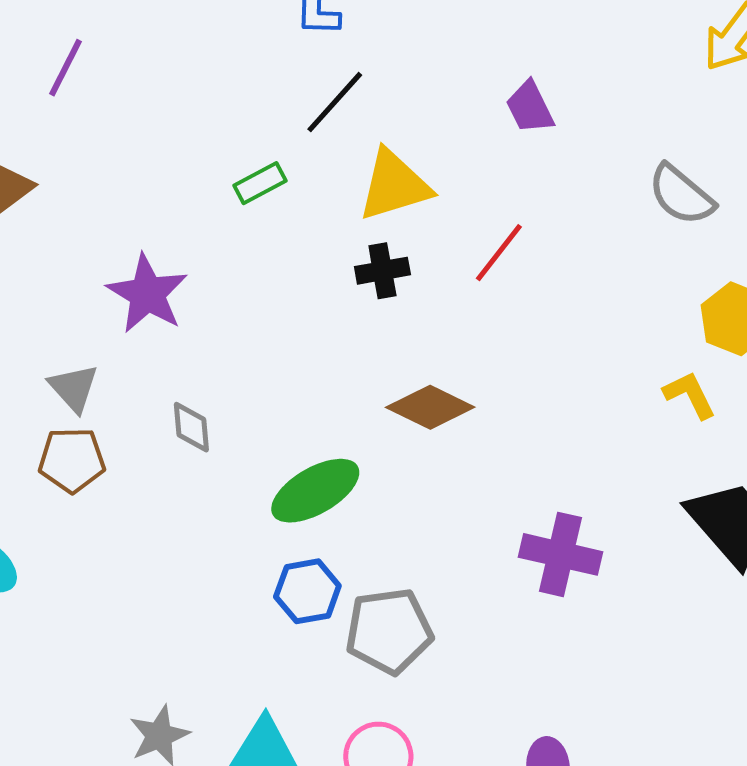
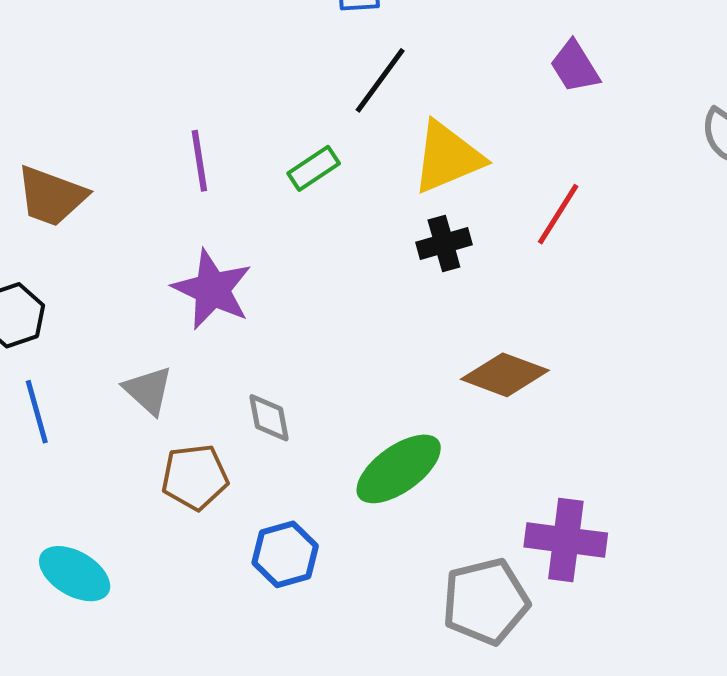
purple line: (65, 68) -> (199, 161), moved, turned -30
brown pentagon: (72, 460) -> (195, 477), moved
purple cross: (561, 554) -> (566, 540), moved
blue hexagon: (307, 591) -> (285, 554), moved

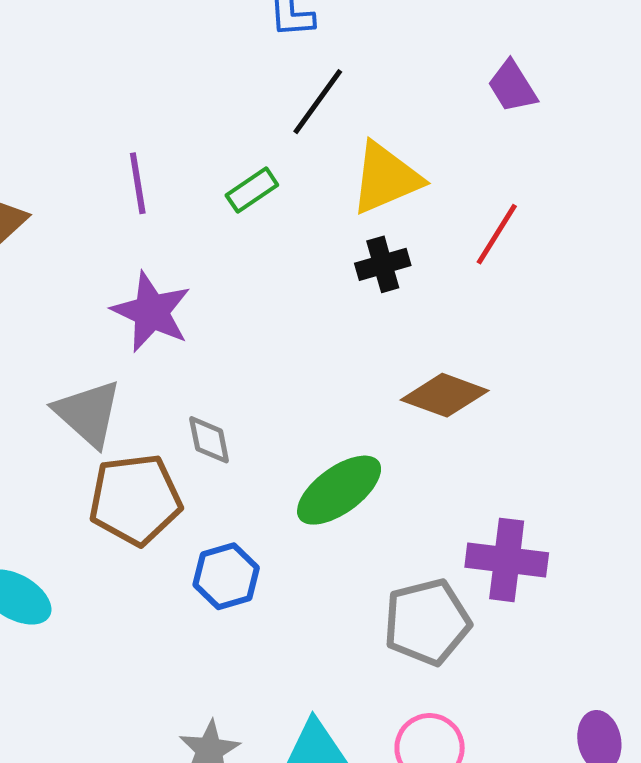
gray triangle: (148, 390) -> (88, 413), size x1.4
brown pentagon: (195, 477) -> (135, 500), size x1.4

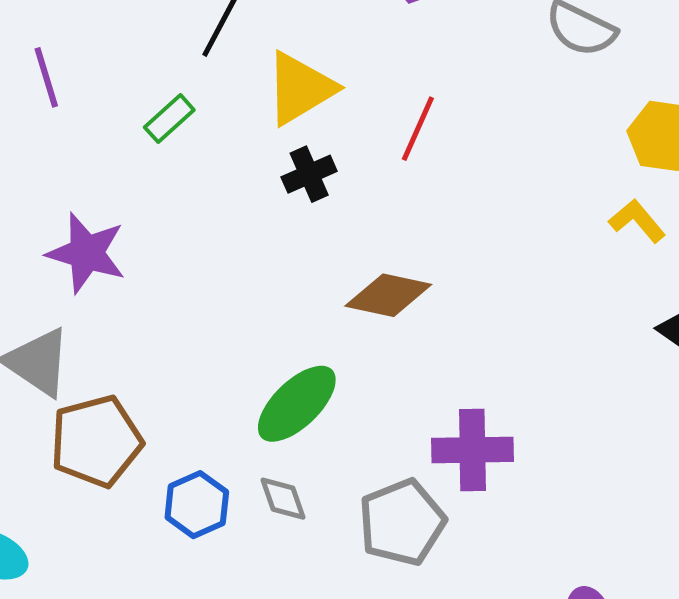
purple line: (138, 183) -> (46, 77), moved
gray diamond: (209, 440) -> (283, 499), moved

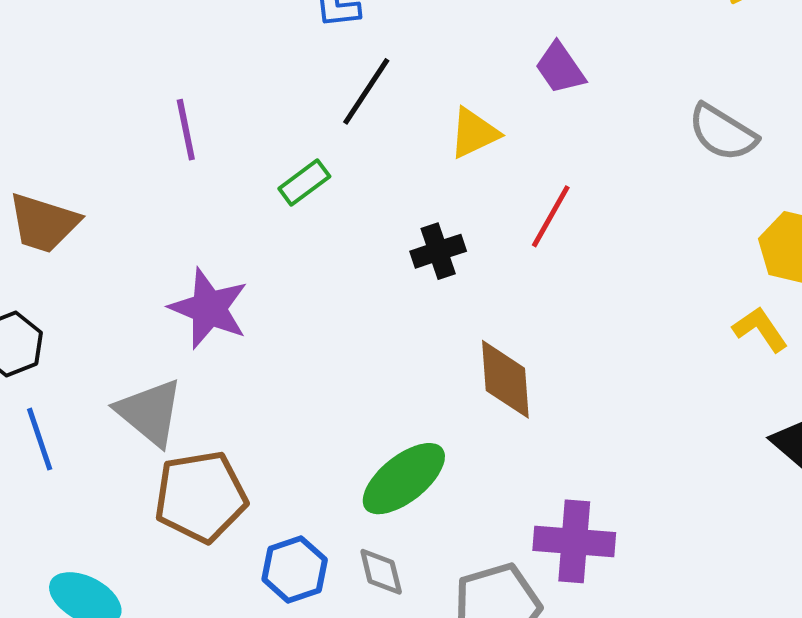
yellow triangle: (300, 88) -> (474, 133), moved, size x0.7
brown diamond: (388, 295) -> (505, 379), turned 68

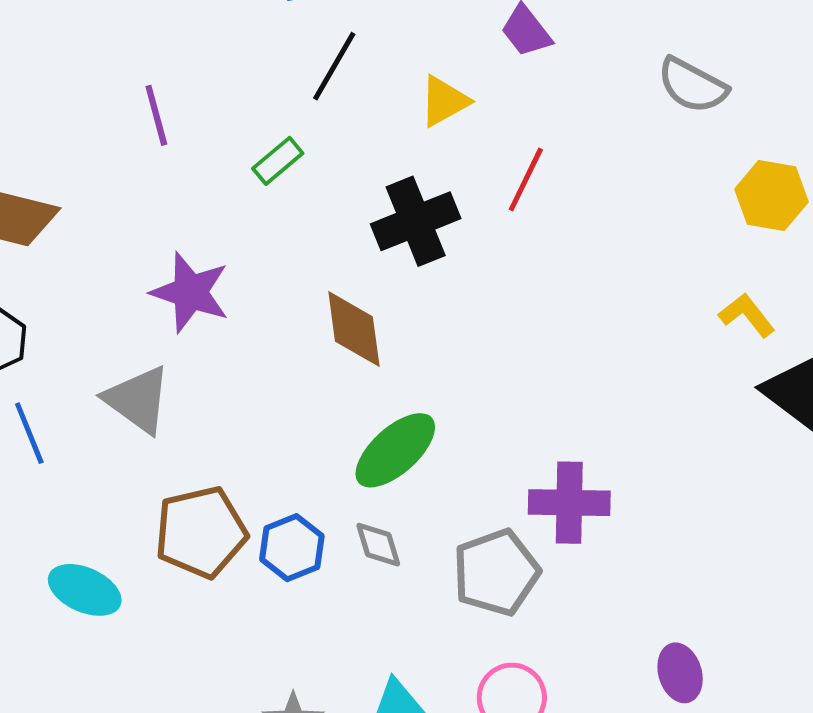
black cross: (438, 251) -> (416, 221), size x1.6
yellow L-shape: (760, 329) -> (747, 315), moved
brown diamond: (505, 379) -> (354, 329), moved
brown pentagon: (201, 497) -> (201, 532), moved

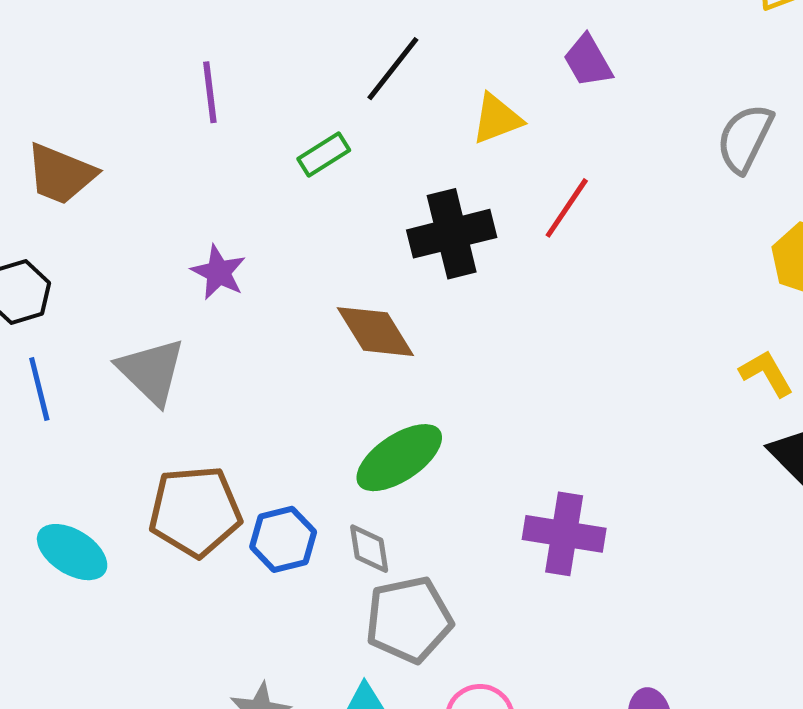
gray semicircle: (692, 85) -> (745, 138), turned 80
purple star: (190, 292) -> (219, 272), size x0.7
brown diamond: (354, 329) -> (375, 332), turned -32
gray pentagon: (496, 572) -> (409, 620), moved

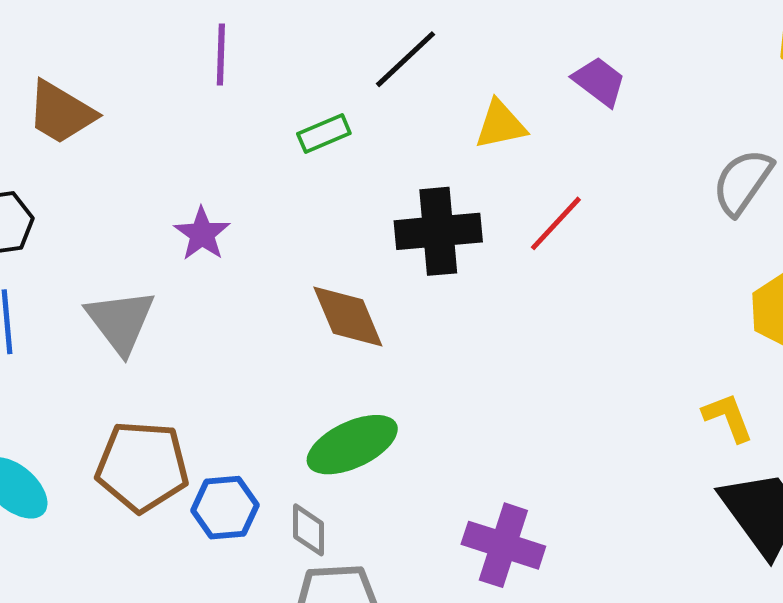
purple trapezoid: (588, 61) -> (599, 81), turned 148

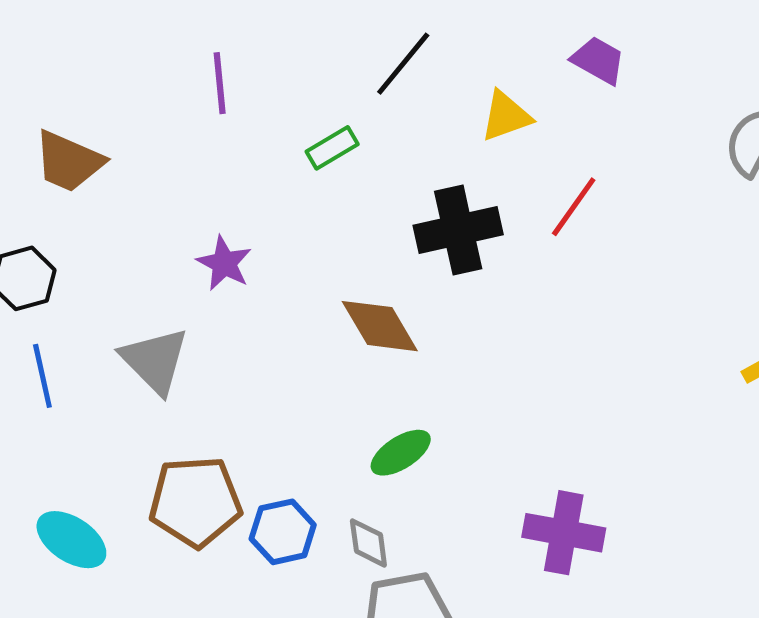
green ellipse: (352, 445) -> (401, 453), size x0.7

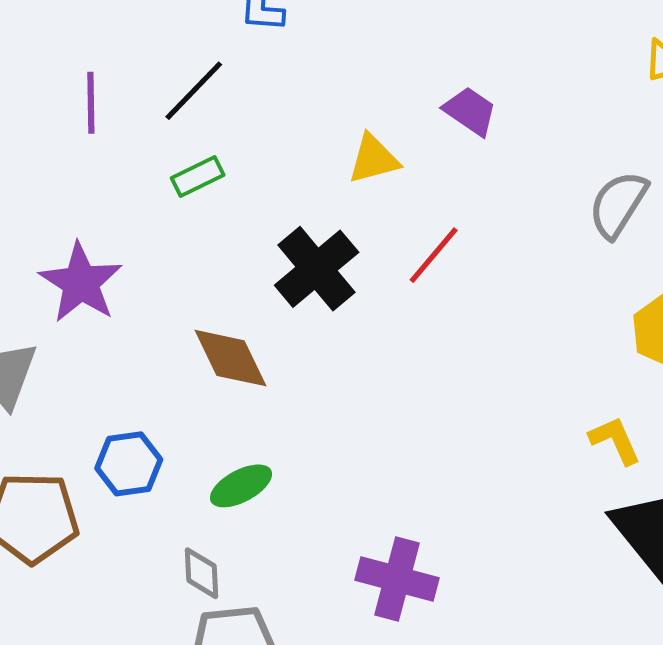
black line: (403, 64) -> (194, 91), moved
black cross: (458, 230) -> (317, 269), turned -32
purple star: (224, 263) -> (81, 283), size x1.5
blue hexagon: (283, 532) -> (129, 464), moved

